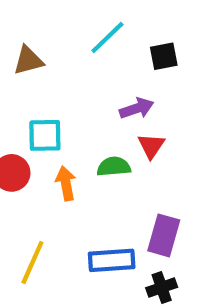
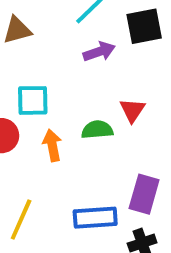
black square: (164, 56) -> (144, 26), size x1.4
purple arrow: (137, 108) -> (99, 52), moved

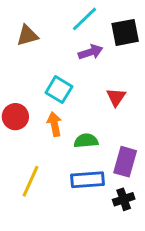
cyan square: (33, 100) -> (59, 90), moved, turned 32
green semicircle: (97, 130) -> (86, 141), moved

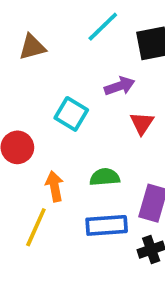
purple arrow: (91, 52) -> (120, 86), moved
orange arrow: (54, 124) -> (55, 186), moved

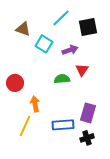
brown triangle: (32, 47) -> (23, 29), turned 35
cyan square: (71, 114) -> (44, 44), moved
green semicircle: (105, 177) -> (62, 79), moved

